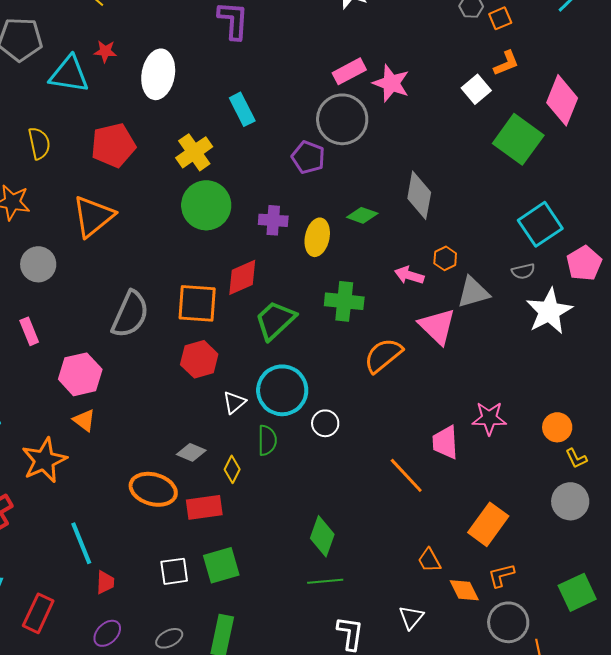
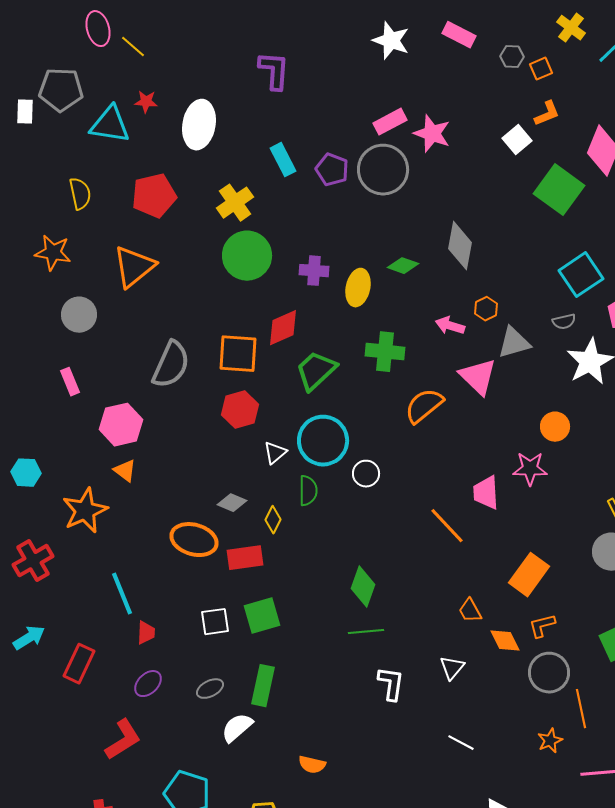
purple pentagon: (308, 157) -> (332, 170), moved
orange circle: (557, 427) -> (555, 427), moved

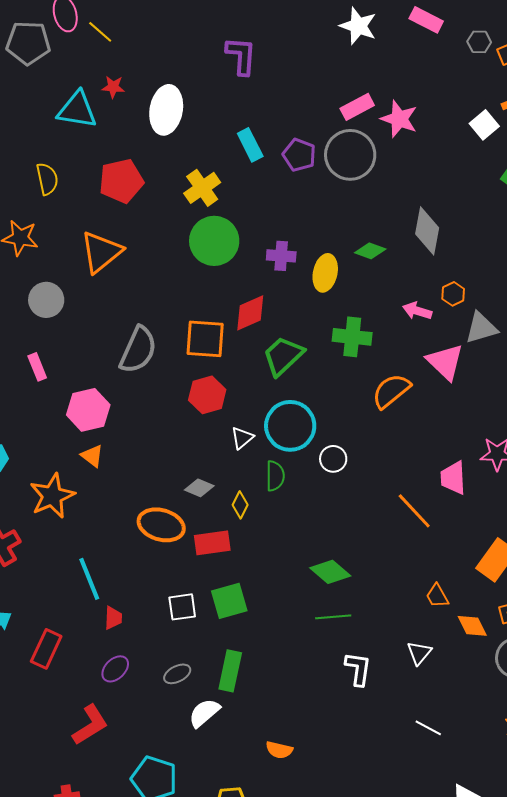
gray pentagon: (61, 90) -> (28, 43), moved
green diamond: (363, 587) -> (330, 572), turned -69

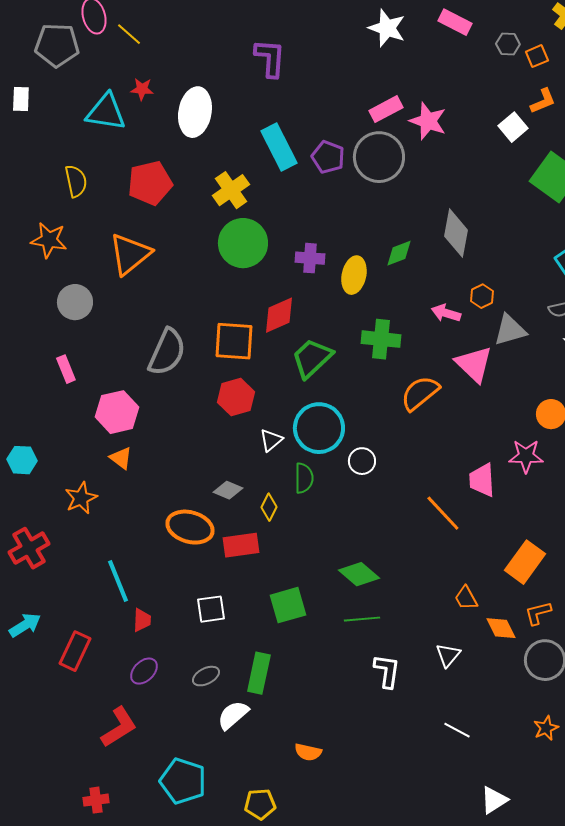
cyan rectangle: (250, 145) -> (279, 147), size x1.4
green diamond: (370, 251) -> (399, 253), turned -40
orange star: (52, 496) -> (81, 498), size x0.7
green square: (229, 601) -> (288, 605), moved

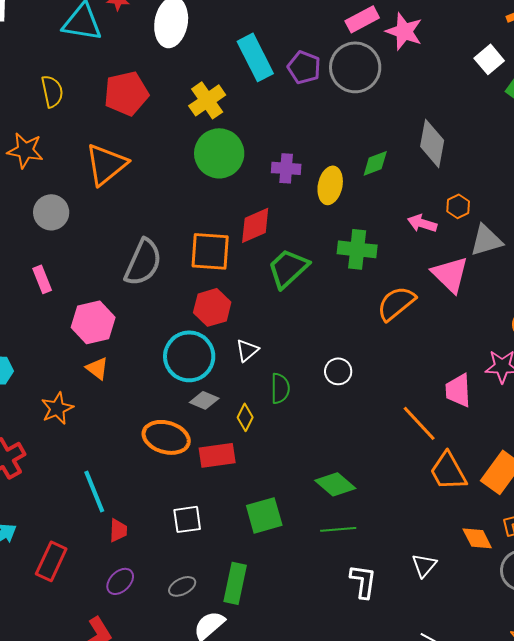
white square: (513, 127) -> (489, 59), moved
cyan circle: (319, 428) -> (189, 356), moved
orange trapezoid: (466, 598) -> (448, 471), moved, size x1.6

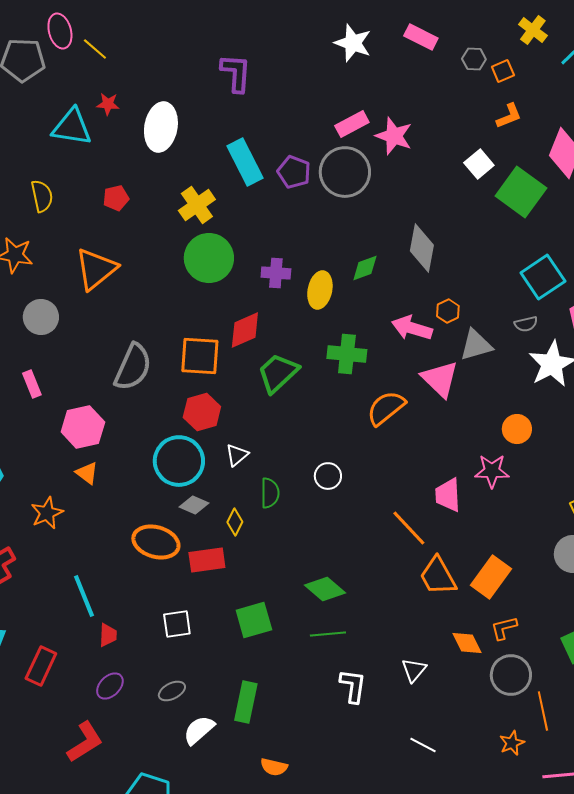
red pentagon: (126, 93) -> (116, 198), size x0.6
pink arrow: (422, 223) -> (412, 328), size x1.4
green rectangle: (235, 583) -> (246, 702), moved

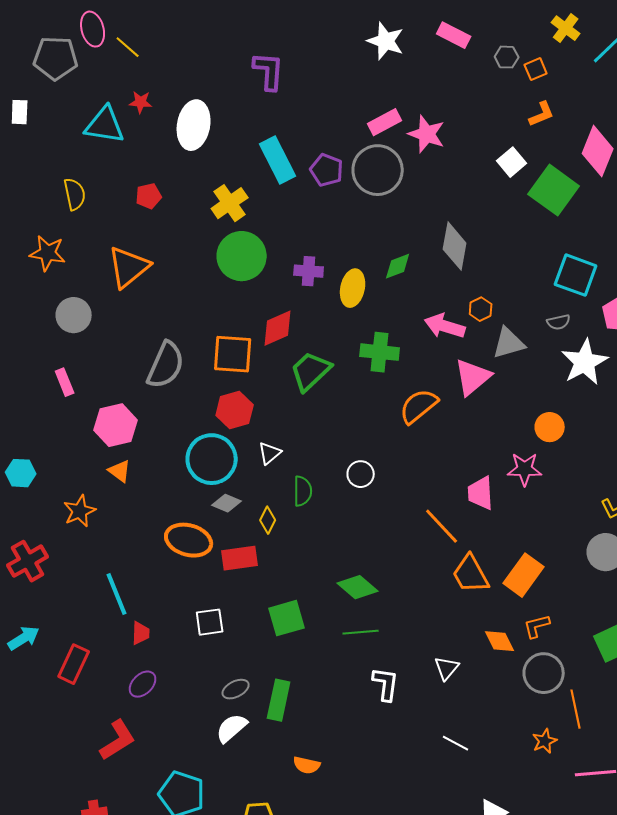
cyan square: (543, 277) -> (576, 275), turned -36
pink triangle: (440, 379) -> (473, 377), turned 36
gray ellipse: (172, 691) -> (236, 689), moved

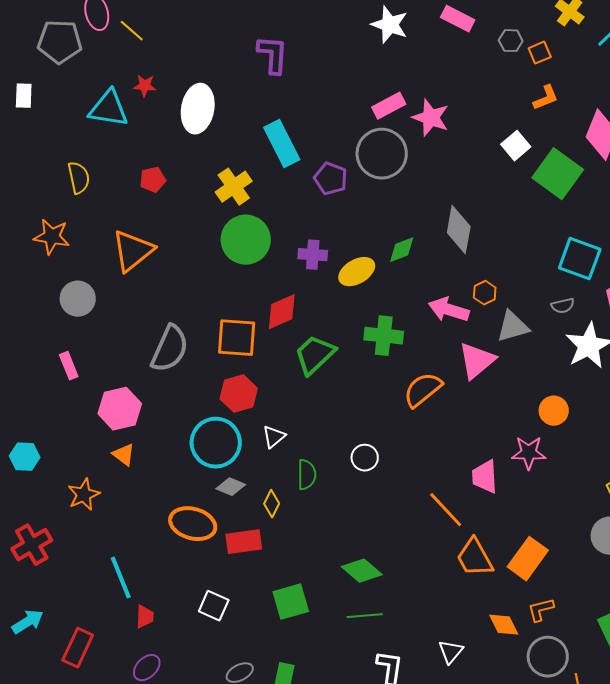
purple pentagon: (327, 170) -> (331, 179), moved
yellow ellipse: (353, 288) -> (357, 272), turned 48
white square: (210, 622) -> (214, 606), turned 32

